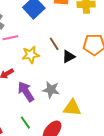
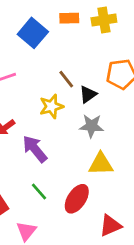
yellow star: (31, 55) -> (51, 106), moved
gray star: (51, 90) -> (91, 126), moved

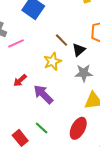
green line: (39, 192) -> (42, 128), moved

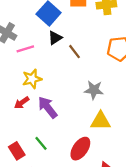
black triangle: (79, 50) -> (55, 38), moved
yellow star: (52, 61) -> (32, 79), moved
red arrow: (20, 80) -> (22, 103), moved

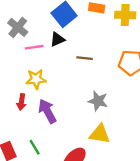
black triangle: (55, 38) -> (57, 39), moved
brown line: (75, 52) -> (85, 58), turned -56
red arrow: (22, 103) -> (21, 102), turned -56

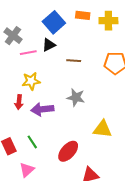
gray star: (98, 101) -> (76, 97), moved
purple arrow: (47, 111) -> (42, 109), turned -65
yellow triangle: (100, 134) -> (102, 129), moved

